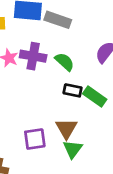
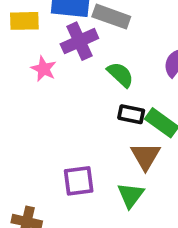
purple cross: (33, 56) -> (79, 41), moved, turned -35
brown triangle: (66, 129) -> (146, 156), moved

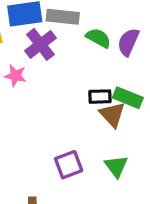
green semicircle: (120, 75) -> (98, 38), moved
brown triangle: (146, 156) -> (112, 115), moved

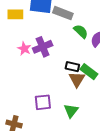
purple cross: (40, 44) -> (43, 47), moved
pink star: (15, 76) -> (24, 49), moved

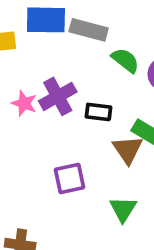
black rectangle: (72, 67) -> (98, 112), moved
purple square: (43, 102) -> (69, 179), moved

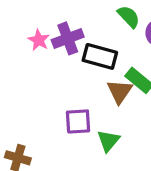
black rectangle: (98, 112) -> (100, 56), size x1.5
purple square: (69, 179) -> (78, 121), moved

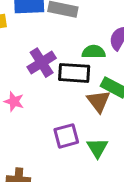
green semicircle: (129, 17) -> (94, 52), moved, turned -35
pink star: (39, 40) -> (14, 101), moved

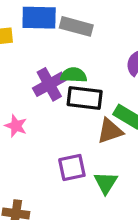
green semicircle: (94, 52) -> (74, 75), moved
brown triangle: (98, 101) -> (110, 131), turned 45

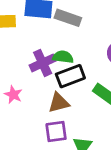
black rectangle: (85, 98) -> (70, 76), turned -32
brown triangle: (110, 131) -> (59, 103), moved

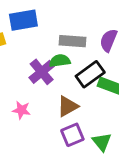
gray rectangle: (68, 18) -> (73, 41), moved
black rectangle: (70, 76) -> (90, 74), moved

